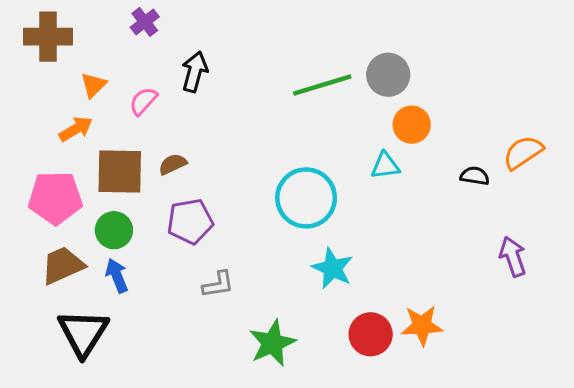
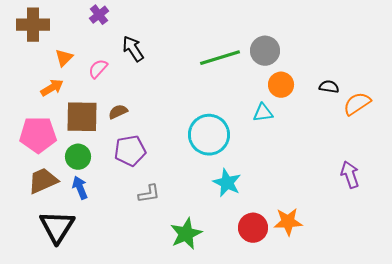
black arrow: (195, 72) -> (133, 49), turned -48
black semicircle: (475, 176) -> (329, 87), moved

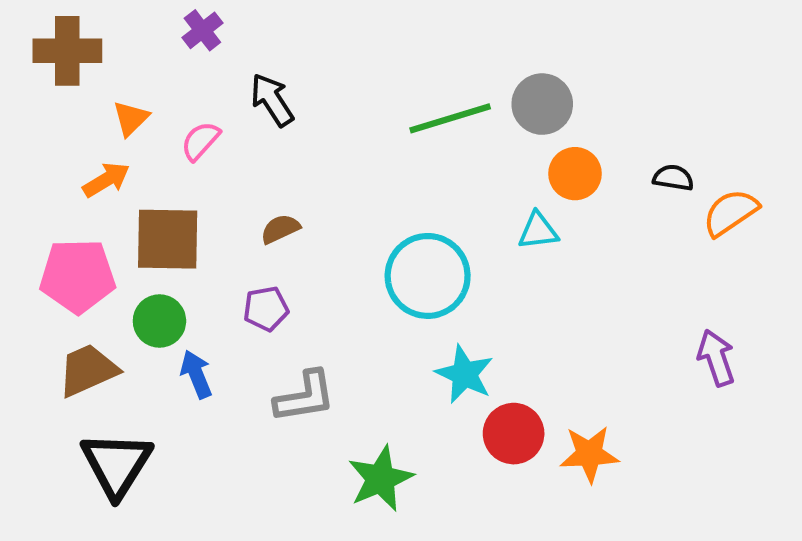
brown semicircle: (118, 112) -> (280, 229), moved
purple pentagon: (130, 151) -> (266, 309), size x0.7
blue arrow: (80, 188) -> (196, 374), moved
gray L-shape: (149, 194) -> (305, 397), size x1.4
red circle: (253, 228) -> (514, 434), moved

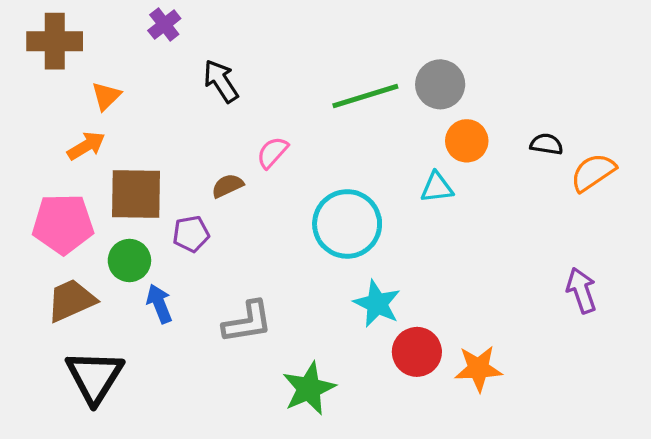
pink semicircle: (200, 141) -> (272, 152), moved
purple pentagon: (266, 309) -> (191, 234), moved

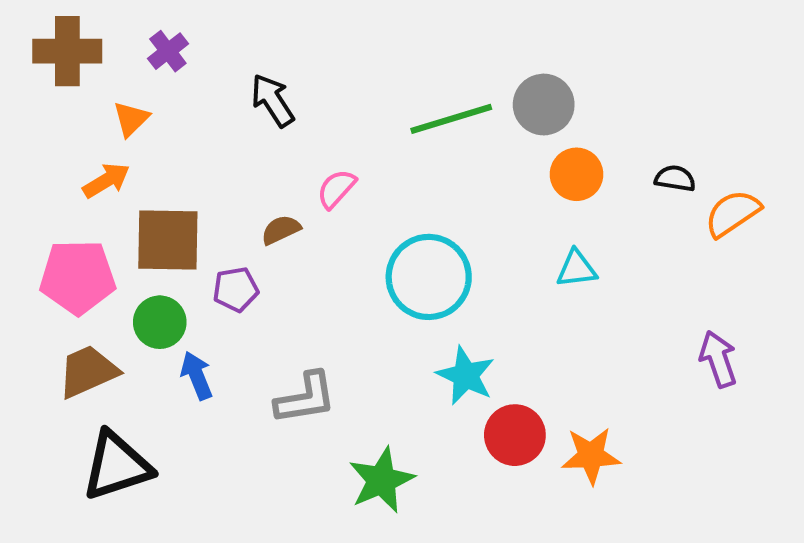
purple cross: (164, 25) -> (168, 51), moved
cyan triangle: (437, 187) -> (577, 269), moved
black triangle: (95, 377) -> (117, 466), turned 40

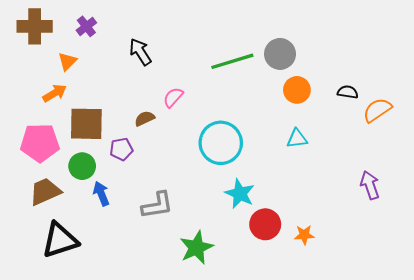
orange star: (591, 456) -> (304, 235), size x0.7

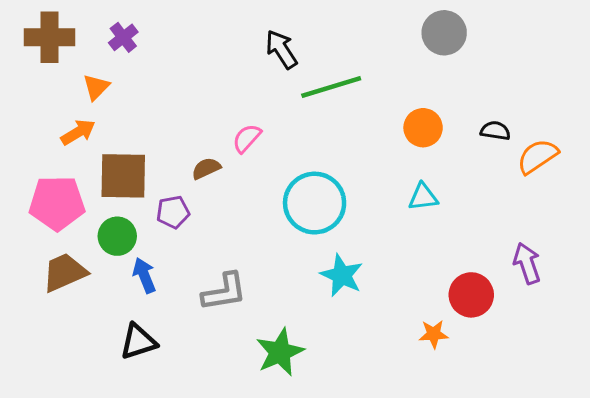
black arrow: (140, 52) -> (281, 49), moved
gray circle: (280, 54) -> (444, 33), moved
red circle: (265, 224) -> (471, 295), moved
black triangle: (60, 240) -> (138, 342), moved, size x0.7

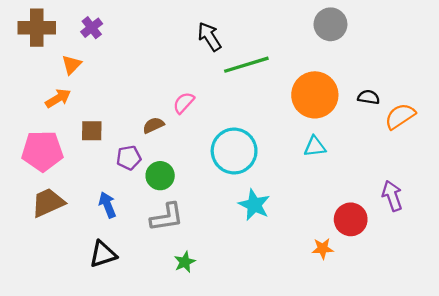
orange circle: (423, 128) -> (315, 95), size x1.6
brown square: (123, 176) -> (92, 131), size x0.6
green circle: (117, 236) -> (160, 176), moved
green star: (280, 352) -> (185, 262), moved, size x0.6

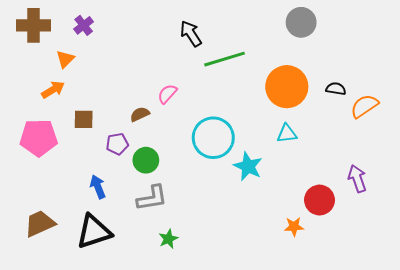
brown trapezoid: (48, 203) -> (40, 224), moved
cyan star: (254, 205) -> (248, 166), moved
black triangle: (103, 254) -> (94, 232), size x1.4

